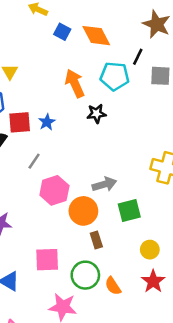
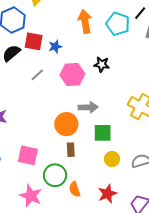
black star: (96, 114) -> (102, 64), moved
pink hexagon: (54, 190) -> (72, 74), moved
yellow circle: (150, 250) -> (112, 159), moved

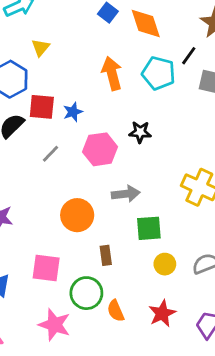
orange circle: (66, 124) -> (77, 215), moved

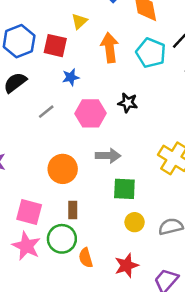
yellow triangle: (41, 48) -> (79, 21), moved
red square: (42, 107) -> (55, 46), moved
brown rectangle: (106, 255) -> (73, 210), moved
pink star: (55, 325) -> (26, 246), moved

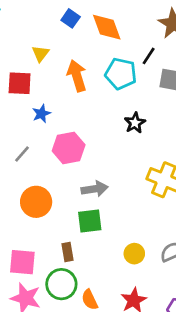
black star: (128, 103) -> (135, 123), moved, turned -30
orange circle: (63, 169) -> (36, 202), moved
green square: (124, 189) -> (90, 221), moved

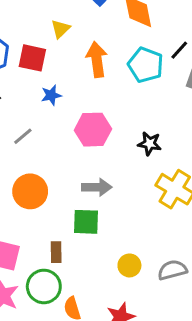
black star: (135, 123) -> (150, 144), moved, turned 30
pink hexagon: (69, 148) -> (93, 130), moved

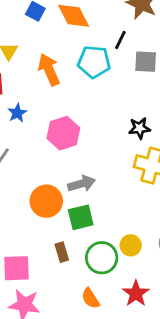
black star: (150, 144) -> (140, 128), moved
orange circle: (30, 191) -> (46, 201), moved
green circle: (44, 286) -> (102, 258), moved

